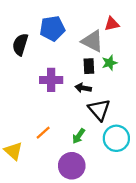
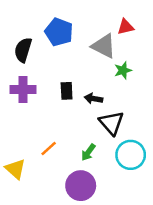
blue pentagon: (52, 28) -> (59, 32), turned 30
black rectangle: (89, 66) -> (67, 91), moved
purple cross: (51, 80) -> (23, 90), moved

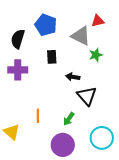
black rectangle: (67, 91) -> (52, 57), moved
orange line: (49, 148) -> (38, 116), turned -48
cyan circle: (131, 155) -> (102, 138), moved

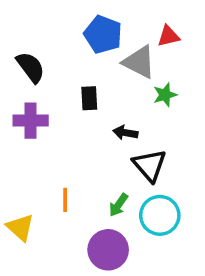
blue pentagon: (46, 25) -> (103, 34), moved
black semicircle: (18, 39) -> (31, 67), turned 126
cyan circle: (102, 138) -> (160, 215), moved

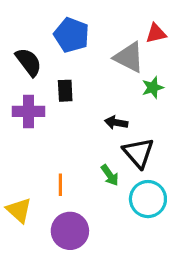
blue pentagon: (103, 34) -> (72, 35), moved
black rectangle: (89, 98) -> (65, 91), moved
green arrow: (118, 205) -> (110, 175), moved, turned -70
purple circle: (108, 250) -> (70, 231), moved

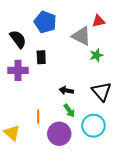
black arrow: (116, 123) -> (66, 90), moved
black triangle: (138, 153) -> (102, 91), moved
purple circle: (70, 231) -> (59, 134), moved

